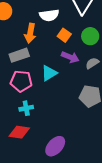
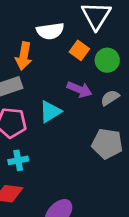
orange square: (64, 35) -> (79, 50), moved

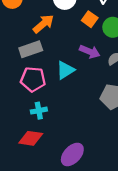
orange arrow: (24, 56) -> (43, 24), turned -140

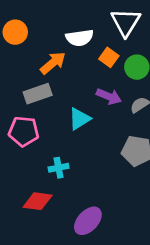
pink pentagon: (33, 79) -> (24, 131), moved
cyan cross: (39, 111) -> (59, 168), moved

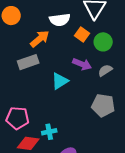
pink pentagon: (24, 131) -> (17, 118), moved
cyan cross: (59, 168) -> (49, 132), moved

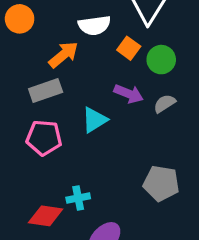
gray pentagon: (103, 105) -> (161, 183), moved
pink pentagon: (17, 118) -> (44, 138), moved

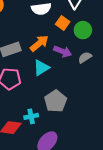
orange arrow: (64, 55) -> (39, 43), moved
gray pentagon: (161, 183) -> (55, 101), moved, turned 30

